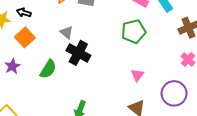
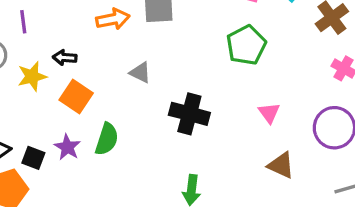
black cross: (78, 53) -> (189, 114), moved
green semicircle: (48, 69) -> (107, 139), moved

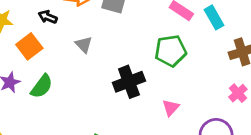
black arrow: (65, 58) -> (48, 17), moved
black cross: (189, 114) -> (129, 82), moved, turned 36

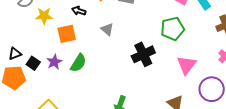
orange square: (29, 46) -> (67, 34), turned 30
pink triangle: (171, 108) -> (187, 65), moved, size x1.5

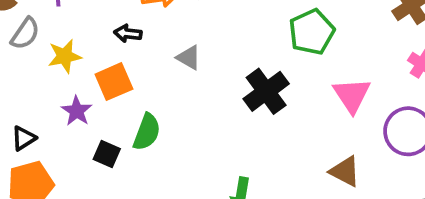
purple star: (54, 62) -> (77, 111), moved
black square: (33, 63) -> (107, 154), moved

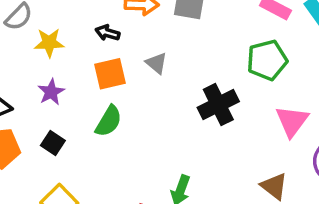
orange square: (114, 82) -> (110, 74), moved
black square: (107, 154) -> (53, 143), moved

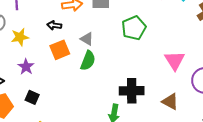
green pentagon: (267, 60) -> (134, 28), moved
black cross: (218, 104) -> (132, 91), moved, turned 35
green semicircle: (109, 121) -> (88, 61), moved

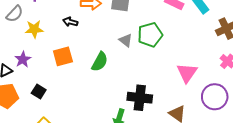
gray triangle: (87, 39) -> (126, 40), moved
orange square: (60, 50) -> (63, 56), moved
purple star: (26, 67) -> (23, 59), moved

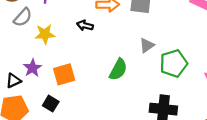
green pentagon: (150, 35) -> (174, 63), moved
gray triangle: (126, 40) -> (147, 45), turned 48
orange square: (63, 56) -> (64, 74), moved

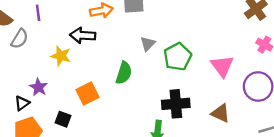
black arrow: (85, 25) -> (83, 35), size x1.5
yellow star: (45, 34) -> (61, 56), moved, turned 30
orange square: (64, 74) -> (88, 93), moved

